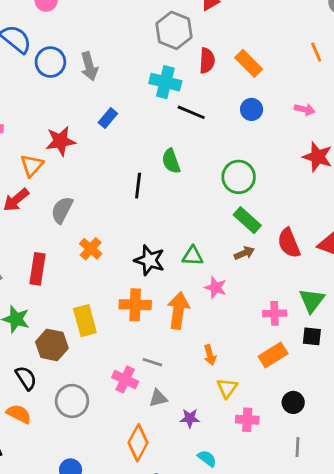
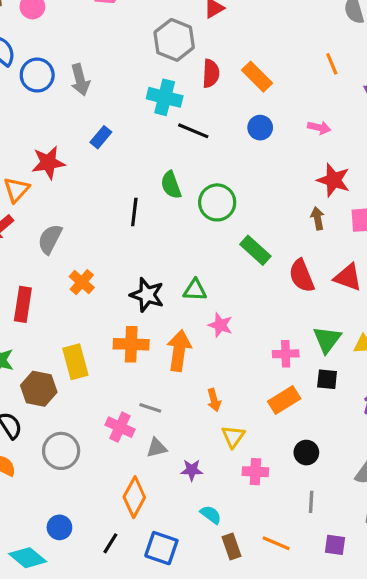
green circle: (239, 177) -> (217, 202), moved
brown arrow: (244, 253) -> (318, 218), moved, turned -78

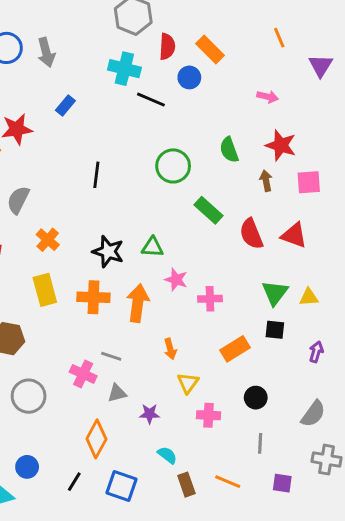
blue circle: (260, 128) -> (189, 77), moved
green semicircle: (171, 185) -> (229, 150), moved
pink cross: (286, 354) -> (210, 299), moved
yellow rectangle: (75, 362) -> (45, 290), moved

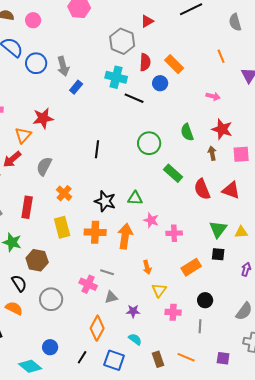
blue rectangle: (65, 105) -> (76, 87), moved
gray line: (260, 443) -> (200, 326), moved
cyan semicircle: (167, 455) -> (135, 339), moved

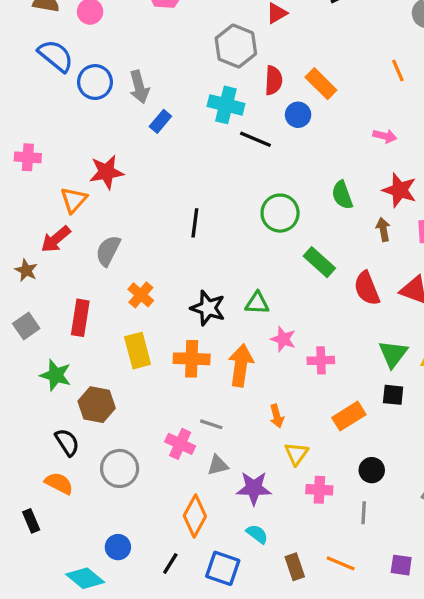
purple star: (133, 311) -> (254, 488), size x1.5

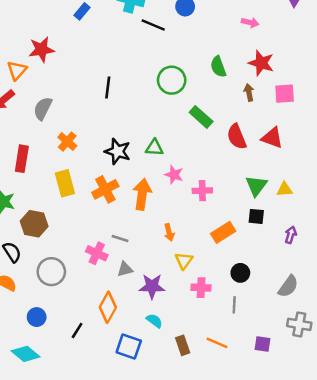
orange cross: (192, 359) -> (105, 189), turned -30
blue circle: (118, 547) -> (37, 317), moved
black line: (170, 563) -> (77, 331), moved

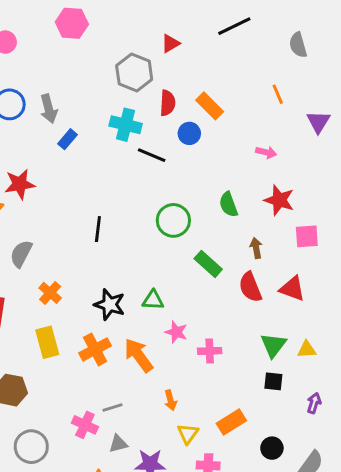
brown arrow: (249, 92) -> (256, 248), moved
orange arrow: (142, 194) -> (139, 355), turned -44
orange rectangle: (223, 232) -> (231, 422), moved
gray line: (120, 239) -> (112, 407), turned -35
black circle: (240, 273) -> (272, 448), moved

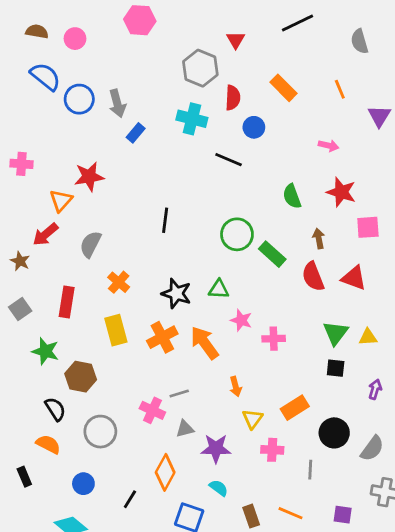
red triangle: (170, 43) -> (236, 40), turned -30
orange rectangle: (210, 106) -> (283, 88), moved
black line: (152, 155) -> (229, 160), moved
green circle: (173, 220) -> (237, 234), moved
black circle: (272, 448) -> (334, 433), size x1.4

